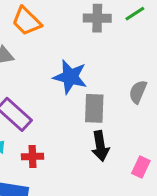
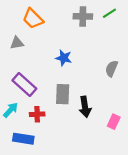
blue star: (70, 77) -> (64, 58), size x0.7
gray rectangle: (94, 108) -> (63, 94), moved

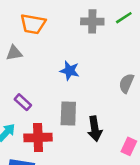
orange trapezoid: (33, 19) -> (33, 24), turned -35
purple rectangle: (24, 84) -> (23, 102), size x0.6
red cross: (37, 114) -> (38, 138), size x1.5

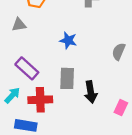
purple rectangle: (23, 102) -> (27, 68), size x1.5

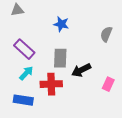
black arrow: (91, 92) -> (81, 70), turned 72
cyan arrow: (12, 95) -> (26, 73), moved
red cross: (40, 100) -> (51, 84), moved

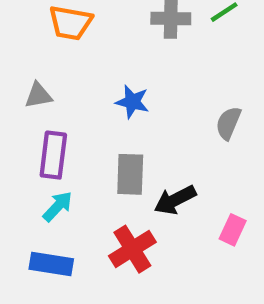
gray triangle: (17, 10) -> (38, 95), moved
purple rectangle: (24, 49) -> (53, 155), turned 55
red cross: (51, 84) -> (132, 249), moved, turned -30

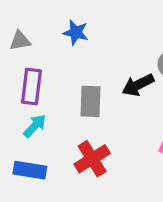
blue star: (132, 102) -> (76, 32), moved
black arrow: (175, 200) -> (138, 85), moved

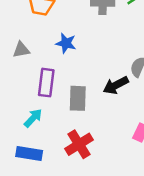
purple rectangle: (31, 87) -> (46, 83), moved

